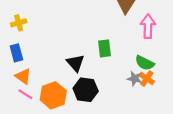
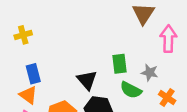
blue rectangle: (16, 53) -> (33, 74), moved
green semicircle: (145, 63) -> (131, 90), moved
gray star: (135, 79) -> (150, 72), moved

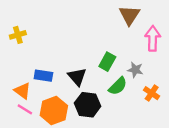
green rectangle: (120, 64) -> (107, 62), turned 36
blue rectangle: (33, 74) -> (43, 76), moved, turned -66
green semicircle: (131, 90) -> (118, 86), turned -72

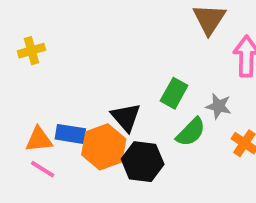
blue rectangle: (43, 76) -> (70, 134), moved
orange triangle: (22, 91) -> (39, 139), turned -42
orange hexagon: (54, 110) -> (104, 147), moved

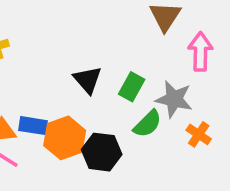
gray star: (219, 106) -> (174, 99), size x1.5
black triangle: (126, 117) -> (88, 80), moved

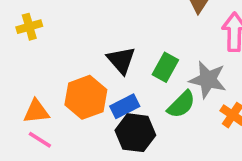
blue rectangle: (33, 126) -> (125, 106), moved, turned -36
orange hexagon: (65, 138) -> (86, 97), moved

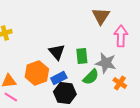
green rectangle: (165, 67) -> (82, 56), turned -35

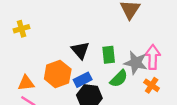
pink arrow: (121, 36) -> (153, 57), moved

